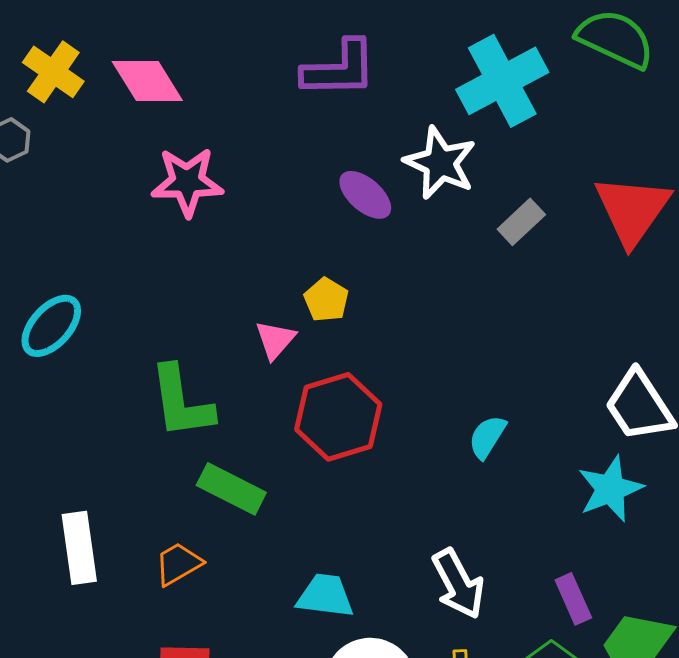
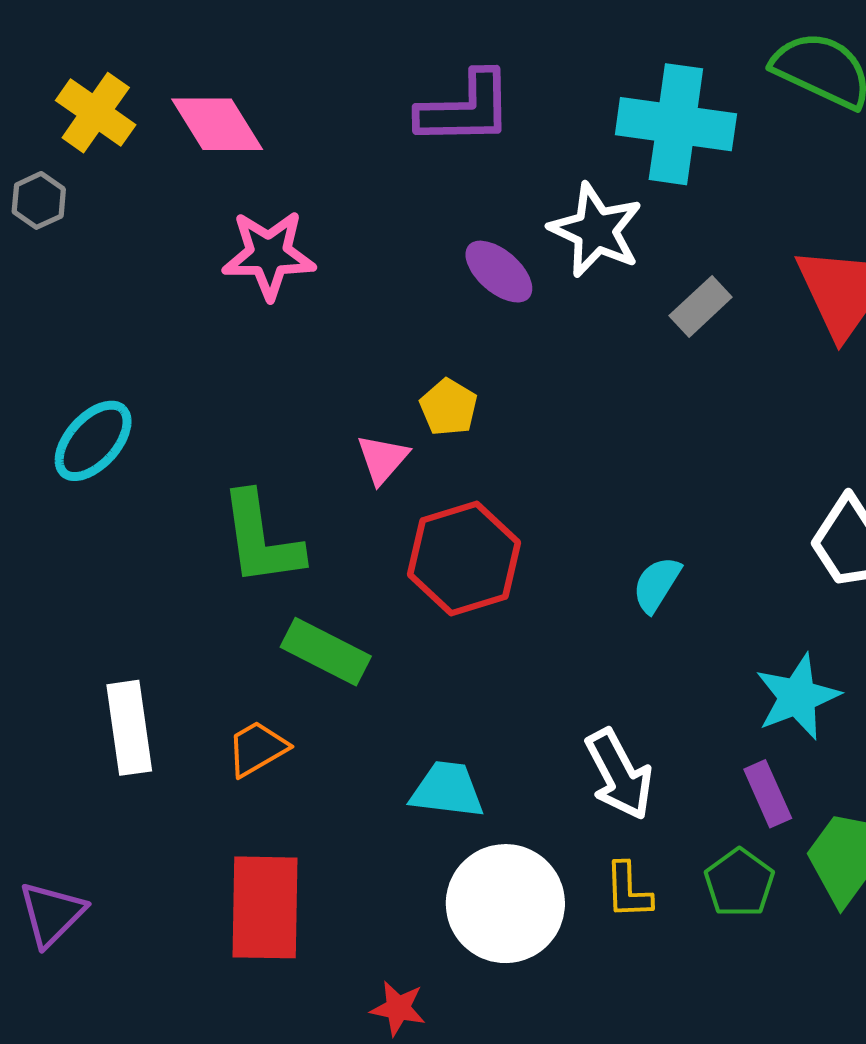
cyan cross: (502, 81) -> (676, 124), turned 36
cyan star: (610, 489) -> (797, 697), moved

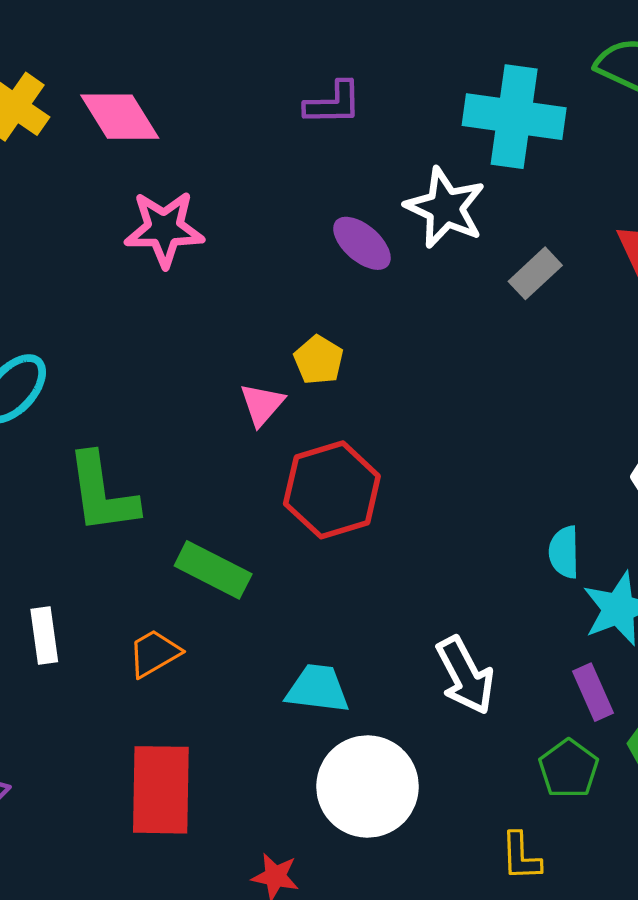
purple L-shape: (465, 109) -> (333, 103), size x0.7
green L-shape: (261, 539) -> (102, 493), moved
cyan semicircle: (657, 584) -> (564, 552), moved, turned -33
white rectangle: (129, 728) -> (44, 635), size x0.7
yellow L-shape: (628, 891) -> (521, 857), moved

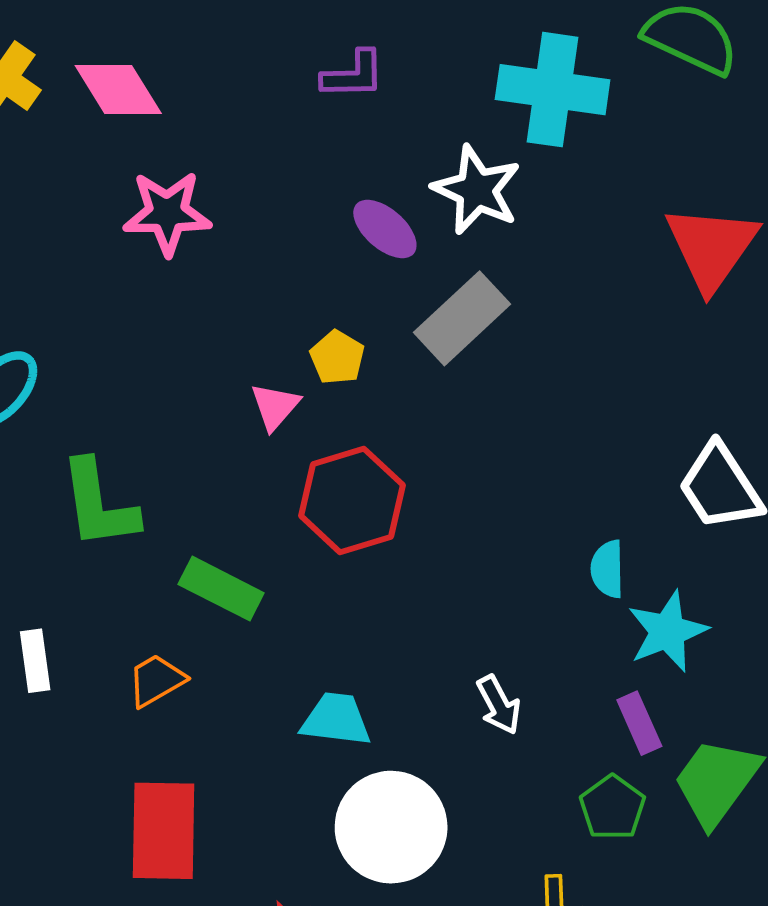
gray rectangle: (535, 273) -> (462, 318), moved, size x1.6
white arrow: (465, 675) -> (499, 705), size x0.7

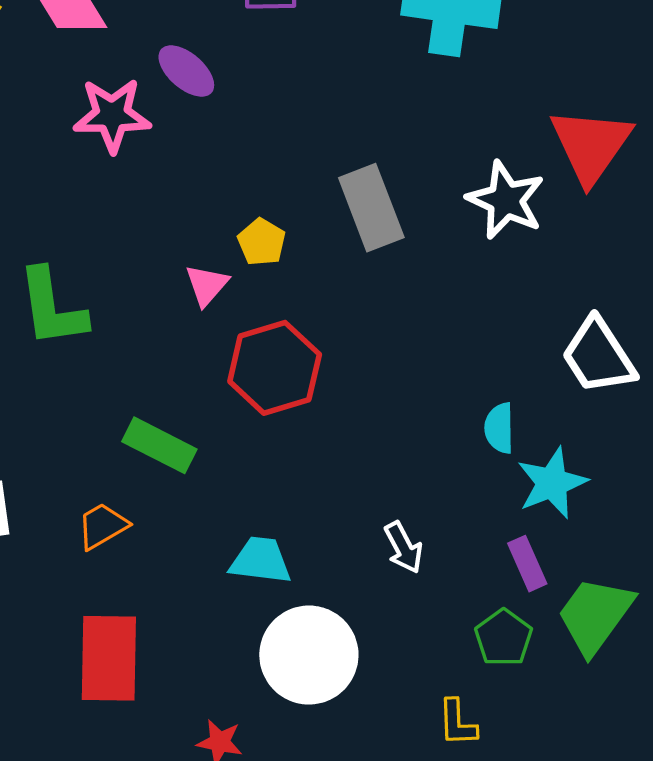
white star: (477, 190) -> (506, 200), moved
purple ellipse: (385, 229) -> (186, 71), moved
gray rectangle: (462, 318) -> (371, 208), turned -68
green L-shape: (99, 504) -> (52, 308), moved

